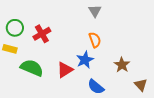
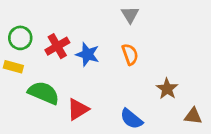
blue star: (85, 60) -> (87, 54), moved, turned -30
red triangle: (65, 70) -> (78, 109), moved
brown triangle: (141, 85) -> (193, 116), turned -40

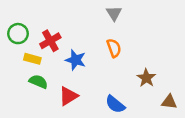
blue star: (87, 54) -> (76, 60), moved
yellow rectangle: (13, 67) -> (32, 59), moved
green semicircle: (44, 93) -> (38, 82), size x0.7

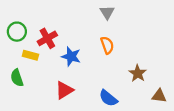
green semicircle: (38, 82) -> (17, 78), moved, turned -132

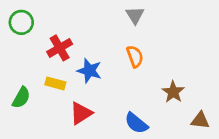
green circle: (17, 32) -> (21, 22), moved
yellow rectangle: (30, 55) -> (55, 83), moved
green semicircle: (17, 78) -> (21, 98), turned -132

